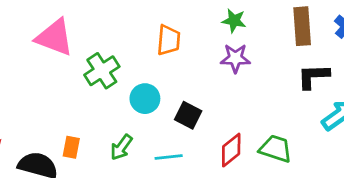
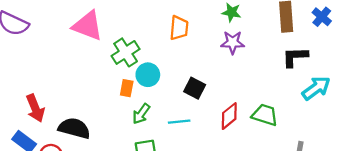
cyan circle: (145, 99) -> (148, 75), moved
orange rectangle: (71, 147) -> (127, 88), moved

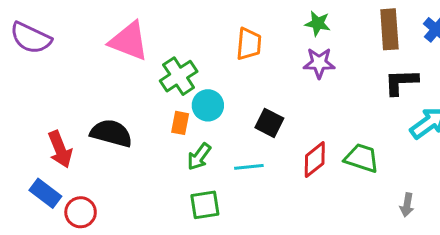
black semicircle: (74, 128) -> (111, 133), moved

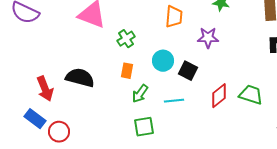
purple star: (319, 63) -> (208, 38), moved
green cross: (179, 76) -> (126, 39), size x0.7
cyan circle: (208, 105) -> (163, 61), moved

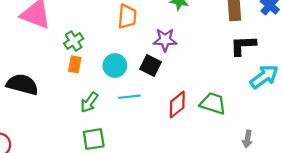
orange rectangle: (127, 71) -> (75, 64), moved
black square: (188, 71) -> (151, 66), moved
cyan line: (174, 101) -> (129, 97), moved

